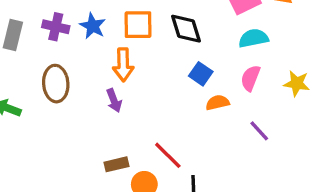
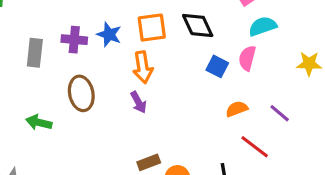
pink semicircle: (250, 78) -> (247, 58), moved
orange semicircle: (217, 103) -> (237, 109), moved
red line: (168, 155) -> (255, 147), moved

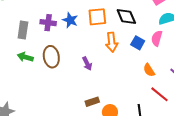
orange arrow: (143, 67) -> (112, 42), moved
orange semicircle: (237, 109) -> (149, 70), turned -104
green arrow: (39, 122) -> (25, 57), moved

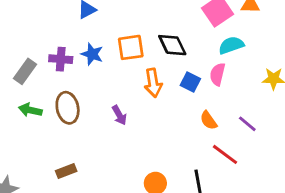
gray rectangle: (23, 30) -> (25, 71), turned 30
brown rectangle: (92, 102) -> (66, 171), moved

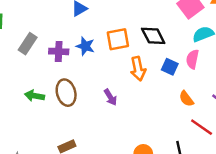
gray rectangle: (25, 71) -> (28, 44), moved

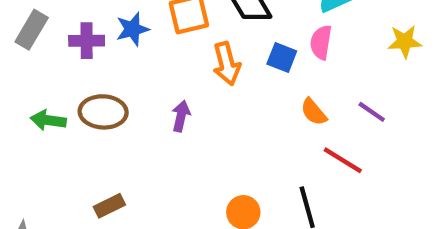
blue star: (85, 46) -> (133, 29), turned -30
brown ellipse: (66, 93) -> (103, 112), turned -70
purple arrow: (110, 97) -> (181, 116), turned -133

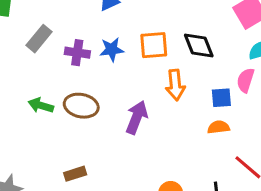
blue square: (282, 58) -> (221, 98), moved, turned -35
orange semicircle: (314, 112) -> (219, 127), moved, turned 115
purple arrow: (181, 116) -> (137, 117), size x1.5

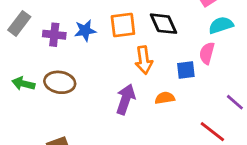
purple arrow: (137, 117) -> (126, 99), moved
orange semicircle: (219, 127) -> (165, 98), moved

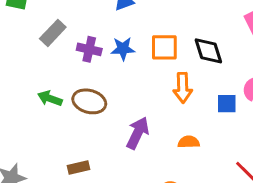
orange semicircle: (165, 98) -> (189, 142), moved
purple arrow: (126, 99) -> (138, 133), moved

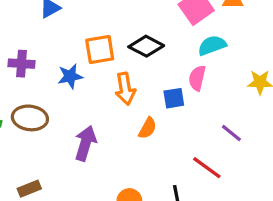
blue star: (123, 49) -> (70, 76), moved
black diamond: (208, 51) -> (146, 46), turned -36
orange semicircle: (189, 142) -> (148, 128), moved, turned 130

